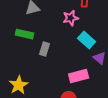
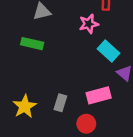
gray rectangle: (45, 49) -> (60, 103), moved

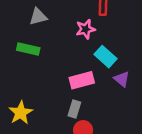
pink rectangle: (99, 95) -> (82, 80), moved
gray rectangle: (60, 103) -> (74, 109), moved

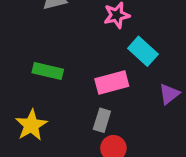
green rectangle: (28, 49) -> (48, 71), moved
purple triangle: (122, 79) -> (169, 94), moved, turned 42

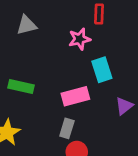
cyan rectangle: (143, 51) -> (102, 70), turned 30

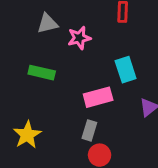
pink star: (80, 39) -> (79, 38), moved
green rectangle: (21, 86) -> (42, 73), moved

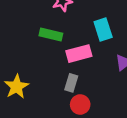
green rectangle: (42, 73) -> (51, 35), moved

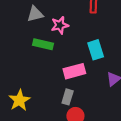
green rectangle: (51, 35) -> (43, 44), moved

